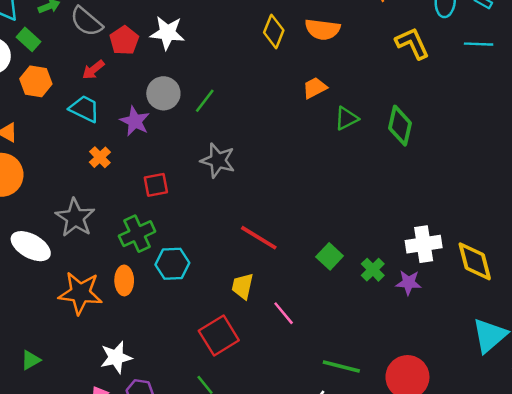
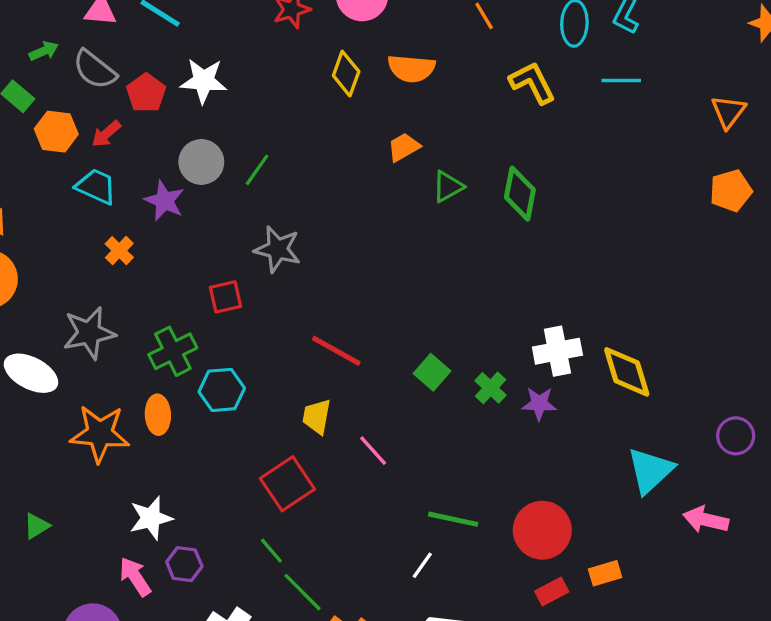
orange hexagon: (36, 81) -> (56, 132), moved
red square: (156, 185) -> (226, 297), moved
gray star: (75, 218) -> (89, 333), turned 30

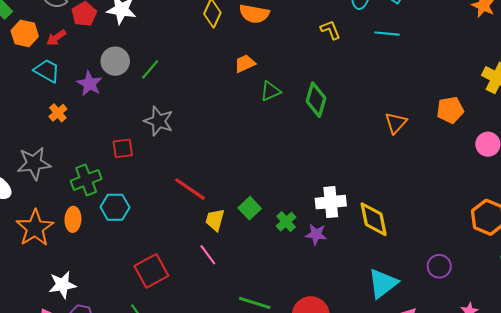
yellow L-shape: (532, 83) -> (330, 30), size x0.7
orange triangle: (728, 112) -> (396, 123), moved
yellow trapezoid: (317, 417) -> (215, 220), moved
orange star: (100, 434) -> (35, 228), turned 30

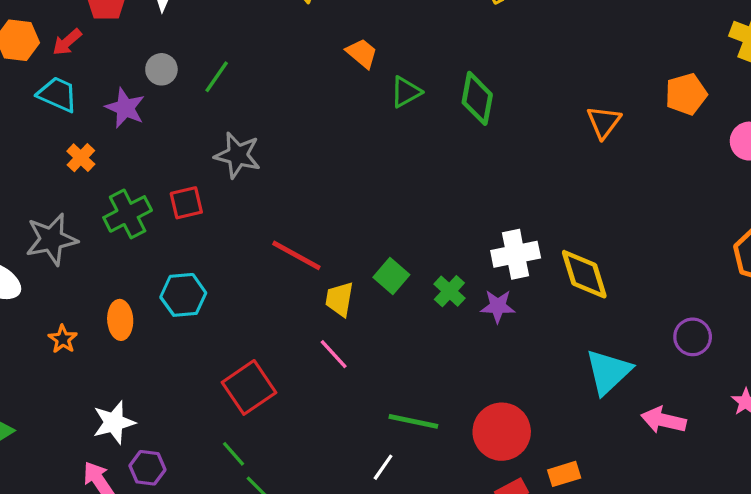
gray circle: (115, 61) -> (161, 69), size x0.7
orange trapezoid: (245, 63) -> (362, 53), turned 70
green cross: (86, 180) -> (128, 214), moved
orange star: (35, 228) -> (63, 339), size x0.5

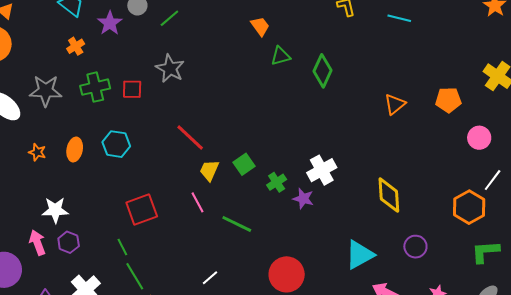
white cross: (516, 254) -> (322, 170), turned -32
yellow diamond: (584, 274) -> (389, 195), moved
orange star: (63, 339) -> (37, 152), turned -30
green line: (413, 421) -> (237, 224), moved

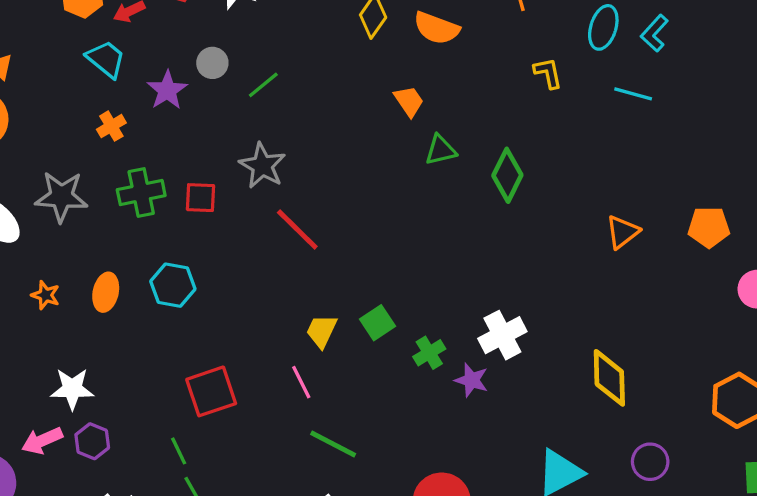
red line: (190, 138) -> (297, 229), moved
green line: (237, 224) -> (333, 444), moved
pink arrow: (37, 243) -> (42, 440), turned -95

